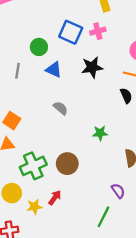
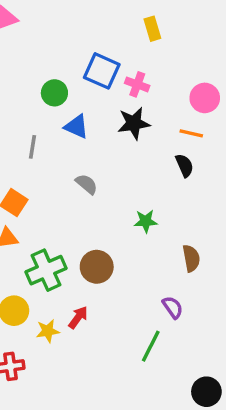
pink cross: (98, 31) -> (137, 84), moved, turned 35
gray line: (17, 71) -> (33, 147), moved

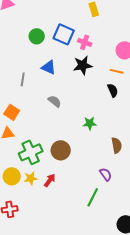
green circle: (54, 93) -> (37, 36), moved
yellow star: (48, 331) -> (31, 178), moved

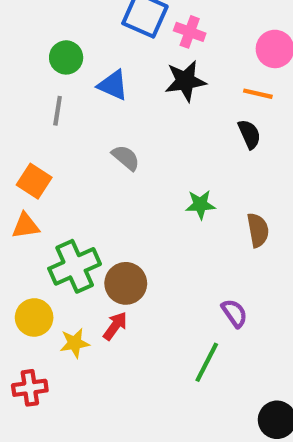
green circle: (37, 36) -> (66, 57), moved
brown semicircle: (117, 145) -> (258, 230), moved
brown circle: (61, 150) -> (126, 283), moved
yellow star: (31, 178) -> (75, 343), moved

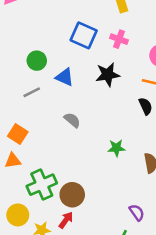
pink cross: (190, 32) -> (119, 39), moved
gray line: (58, 111) -> (32, 92), turned 54

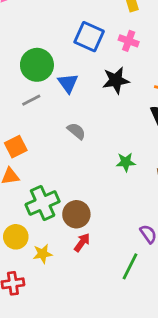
green circle: (37, 61) -> (37, 65), size x1.5
blue triangle: (65, 77) -> (68, 83), turned 30
orange square: (18, 134) -> (16, 147), turned 30
red arrow: (66, 220) -> (82, 242), moved

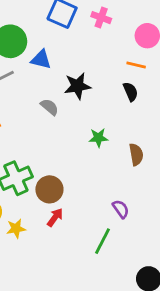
black star: (116, 80) -> (77, 86), moved
blue triangle: (68, 83) -> (41, 59), turned -40

